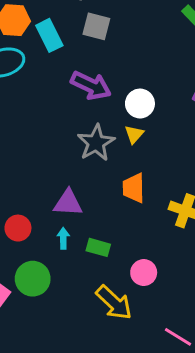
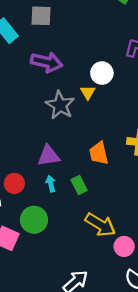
white circle: (140, 104) -> (102, 73), moved
orange trapezoid: (134, 188) -> (99, 153), moved
green rectangle: (98, 247) -> (79, 185), turned 60
pink circle: (144, 273) -> (124, 246), moved

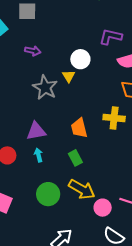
purple arrow: (47, 62) -> (33, 51), size x0.6
green rectangle: (79, 185) -> (75, 158), moved
green circle: (34, 220) -> (48, 194), moved

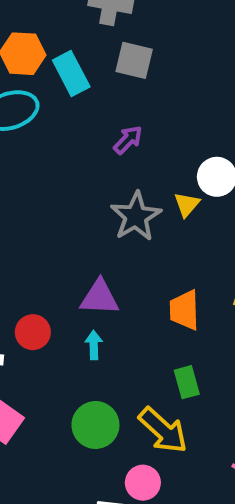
purple arrow: (33, 51) -> (128, 140), turned -70
green rectangle: (75, 158) -> (187, 382), moved
pink circle: (103, 208) -> (143, 483), moved

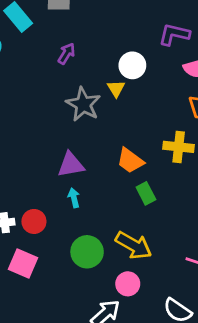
orange trapezoid: (184, 310) -> (130, 161), turned -40
red circle: (33, 332) -> (34, 221), moved
green rectangle: (187, 382) -> (146, 193), moved

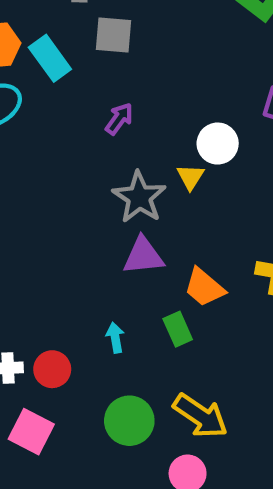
purple triangle: (71, 165) -> (143, 256), moved
green rectangle: (146, 193) -> (178, 329), moved

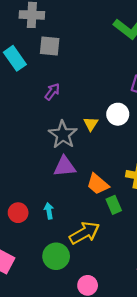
white circle: (218, 144) -> (118, 114), moved
green rectangle: (178, 329) -> (114, 205), moved
red circle: (52, 369) -> (18, 213), moved
yellow arrow: (200, 416) -> (85, 233), moved, turned -64

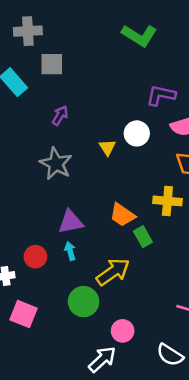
gray star: (63, 135) -> (56, 164), moved
purple triangle: (65, 166) -> (71, 222), moved

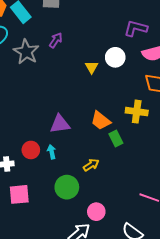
gray star: (56, 164) -> (26, 52), moved
cyan arrow: (70, 251) -> (52, 152), moved
yellow arrow: (113, 272) -> (91, 165), size x0.6
pink square: (24, 314) -> (19, 194), turned -30

